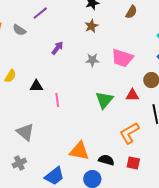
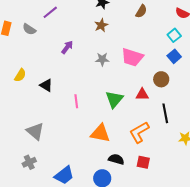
black triangle: (36, 86) -> (46, 85), turned 32
pink line: (57, 100) -> (76, 101), moved
orange triangle: (79, 151) -> (100, 133), moved

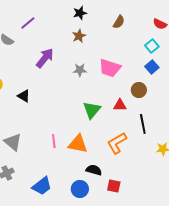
purple arrow: (67, 47) -> (45, 58), size x1.5
pink line: (76, 101) -> (54, 141), moved
red square: (143, 162) -> (114, 186), moved

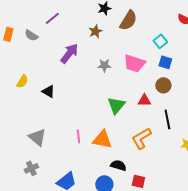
brown semicircle: (119, 22) -> (128, 20), moved, size x1.5
brown star: (79, 36) -> (95, 31), moved
cyan square: (152, 46) -> (160, 41), moved
blue square: (152, 67) -> (165, 62), moved, turned -32

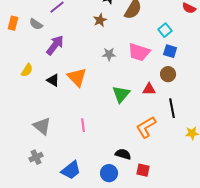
purple arrow: (69, 53) -> (55, 45), moved
orange triangle: (102, 139) -> (77, 77), moved, turned 35

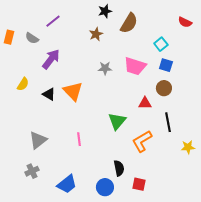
green triangle: (121, 94) -> (117, 121), moved
gray triangle: (42, 126) -> (38, 140), turned 42
black semicircle: (123, 154) -> (119, 168), turned 63

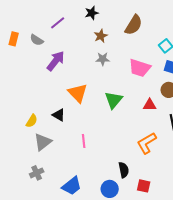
black star: (105, 11) -> (92, 13), moved
gray star: (105, 68) -> (103, 59), moved
yellow semicircle: (23, 84) -> (32, 121), moved
black triangle: (49, 94) -> (59, 115), moved
green triangle: (117, 121) -> (114, 100), moved

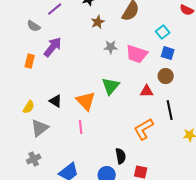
orange rectangle: (14, 39) -> (30, 61), moved
gray star: (103, 59) -> (111, 47), moved
orange triangle: (78, 93) -> (86, 101), moved

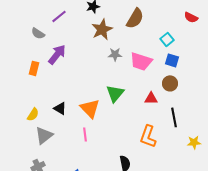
brown star: (98, 22) -> (102, 29), size x1.5
orange L-shape: (144, 129) -> (148, 136), turned -40

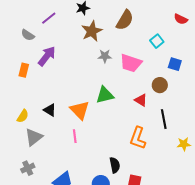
blue square: (172, 60) -> (175, 64), moved
green triangle: (115, 93) -> (105, 95), turned 36
red triangle: (151, 98) -> (141, 100), turned 32

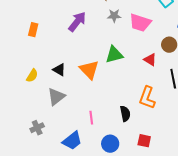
purple arrow: (47, 56) -> (77, 22), moved
pink line: (75, 136) -> (91, 118), moved
gray triangle: (34, 137) -> (56, 97), moved
black semicircle: (115, 165) -> (125, 114), moved

